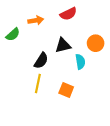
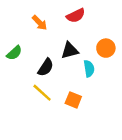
orange arrow: (36, 20) -> (40, 23), turned 56
green semicircle: (13, 34) -> (14, 53), moved
yellow line: (38, 83) -> (42, 93), turned -60

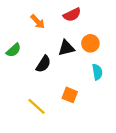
orange circle: (106, 48) -> (90, 43), moved
cyan semicircle: (89, 69) -> (97, 72), moved
yellow line: (42, 93) -> (37, 106), moved

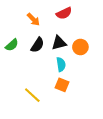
orange circle: (90, 43) -> (80, 47), moved
black semicircle: (43, 64) -> (37, 45), moved
cyan semicircle: (97, 72) -> (61, 64), moved

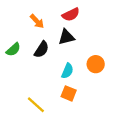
black triangle: (59, 43) -> (66, 37), moved
orange circle: (80, 47) -> (96, 64), moved
cyan semicircle: (61, 64) -> (67, 71), turned 32

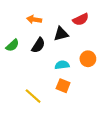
red semicircle: (71, 15) -> (81, 19), moved
orange arrow: (37, 21) -> (34, 19), turned 144
cyan semicircle: (67, 71) -> (62, 65), turned -120

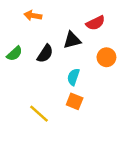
orange arrow: (34, 19) -> (33, 16), moved
orange circle: (88, 59) -> (106, 57), moved
cyan semicircle: (62, 65) -> (73, 77), turned -64

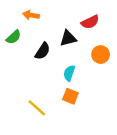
green semicircle: (14, 54) -> (14, 37), moved

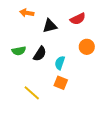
green semicircle: (14, 37) -> (19, 51), moved, turned 32
black triangle: (68, 38) -> (50, 26), moved
black semicircle: (43, 51) -> (40, 54), moved

